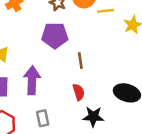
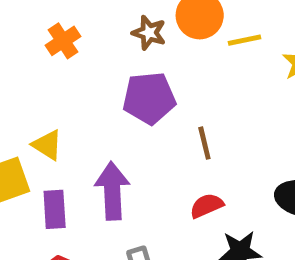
red semicircle: (79, 92) -> (207, 206), turned -91

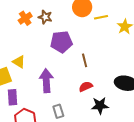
brown star: (149, 33) -> (45, 17), moved
purple rectangle: (55, 209) -> (12, 97), moved

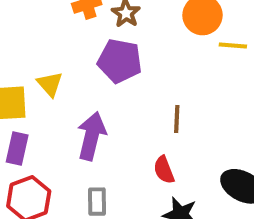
purple pentagon: (61, 42) -> (120, 61), moved
red semicircle: (86, 87) -> (164, 170), turned -104

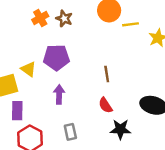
purple pentagon: (120, 61) -> (56, 57), moved
purple arrow: (92, 136) -> (59, 94), size x0.7

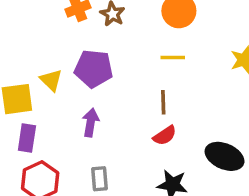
yellow line: (131, 24) -> (173, 58), moved
red semicircle: (105, 105) -> (165, 135), moved, turned -98

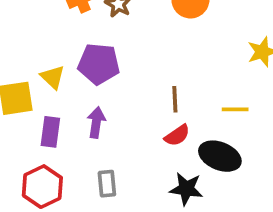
yellow line: (173, 58) -> (235, 109), moved
purple rectangle: (27, 138) -> (50, 132), moved
black ellipse: (225, 156) -> (220, 156), moved

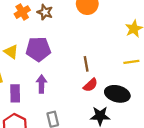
yellow triangle: (53, 77) -> (11, 52), moved
yellow line: (235, 109) -> (131, 62), moved

